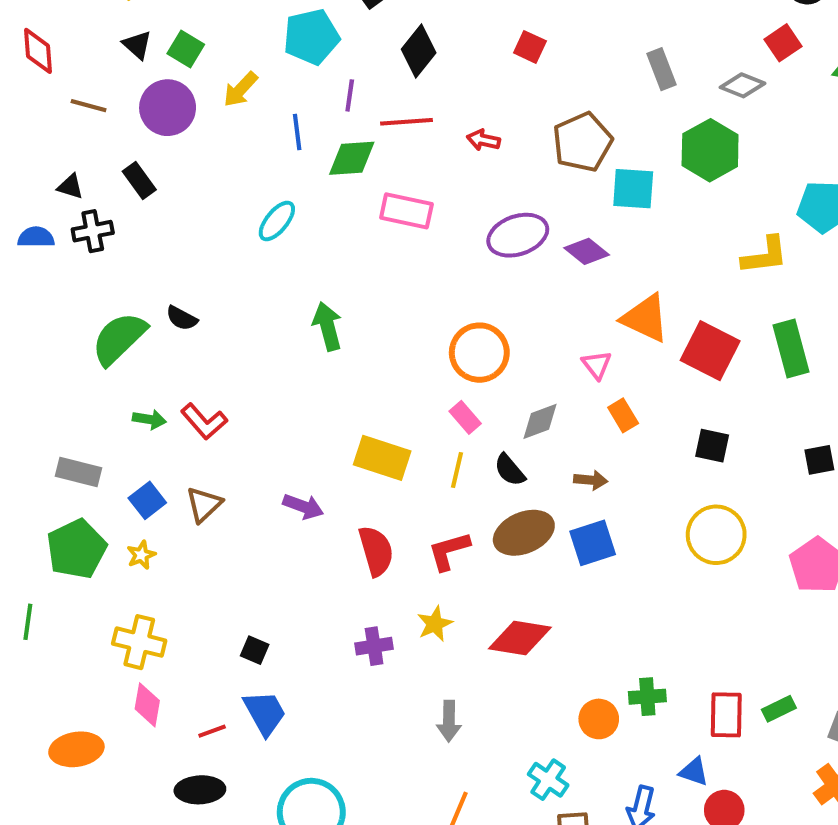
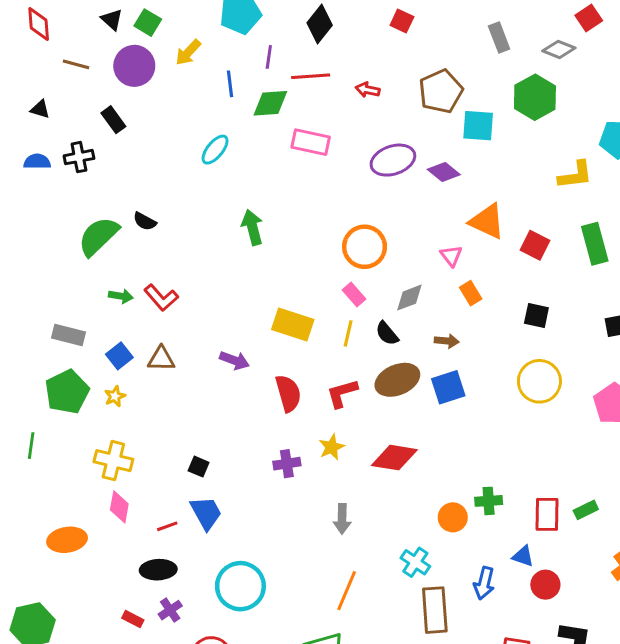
black triangle: (70, 187) -> (40, 109), moved
red square: (710, 351) -> (535, 245), size x0.7
brown triangle: (204, 504) -> (161, 359), turned 44

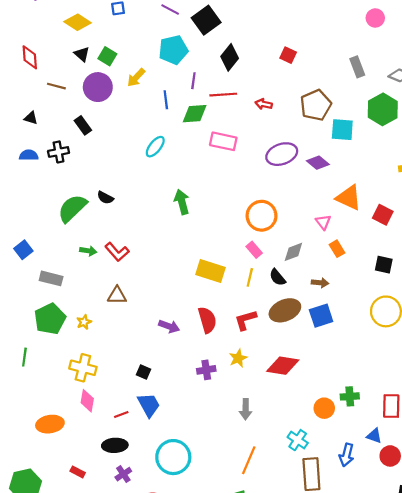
blue square: (119, 356) -> (23, 250), moved
purple arrow: (234, 360) -> (169, 326), moved
red rectangle: (133, 619) -> (78, 472), moved

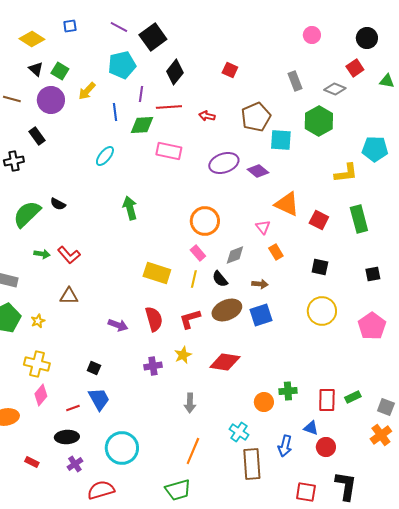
pink diamond: (87, 401) -> (41, 395), turned 30

